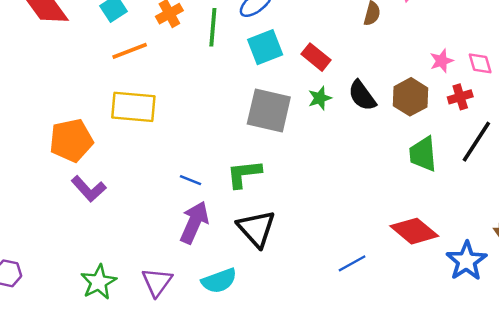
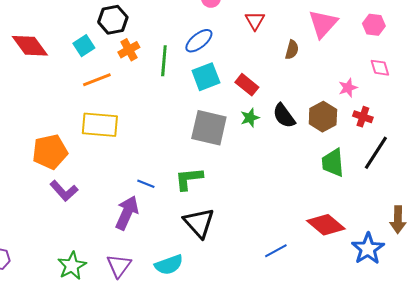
pink diamond: (480, 63) -> (380, 68), moved
red cross: (460, 97) -> (363, 117), turned 36
purple arrow: (194, 222) -> (127, 213), moved

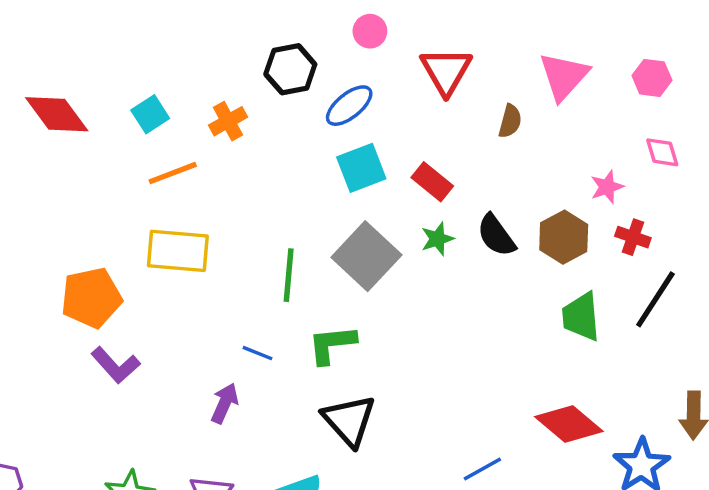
black hexagon: (113, 20) -> (290, 69), moved
red triangle: (255, 21) -> (446, 71), size x1.5
green line: (164, 61) -> (289, 275), moved
gray square: (209, 128) -> (366, 256), turned 30
purple arrow: (127, 213) -> (225, 403), size x0.7

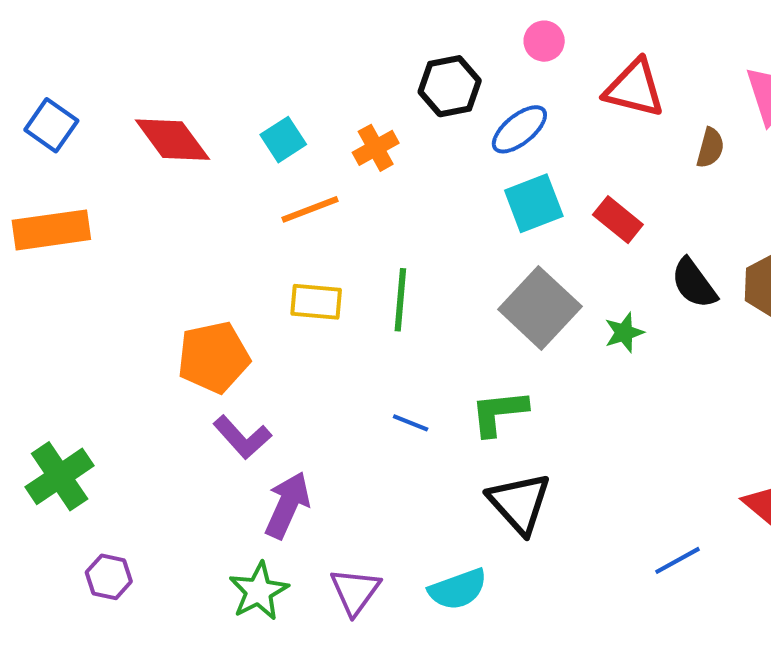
red triangle: (446, 71) -> (634, 88), turned -46
green star: (437, 239) -> (624, 333), moved
yellow rectangle: (178, 251) -> (316, 302), size x0.7
green line: (289, 275) -> (400, 300), moved
purple arrow: (225, 403) -> (287, 505), moved, size x1.4

